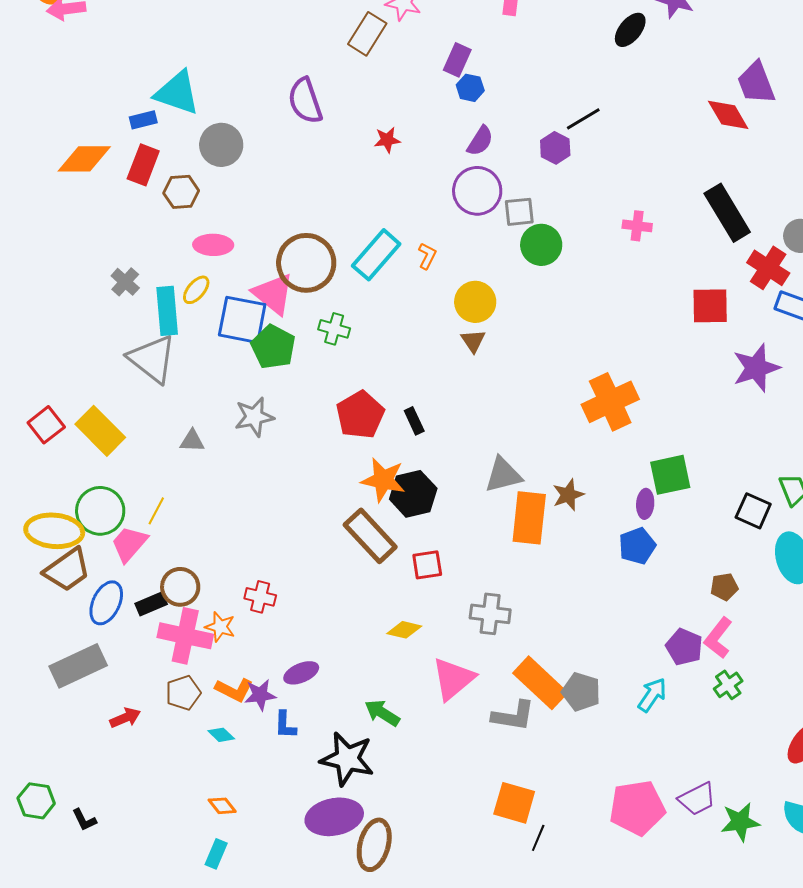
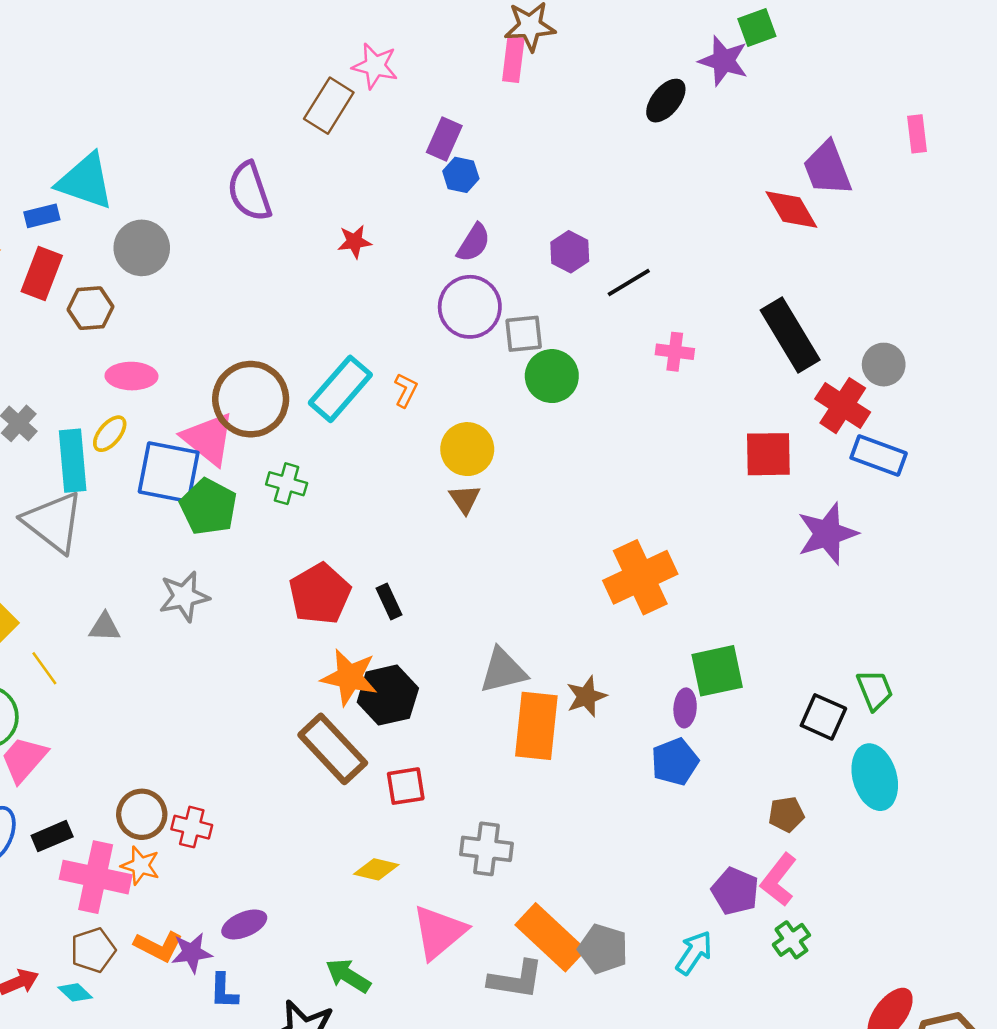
black line: (583, 119) -> (629, 283), moved
yellow line: (156, 511) -> (44, 668), moved, turned -64
brown circle: (180, 587) -> (142, 814), moved
cyan diamond: (221, 735) -> (75, 992), moved

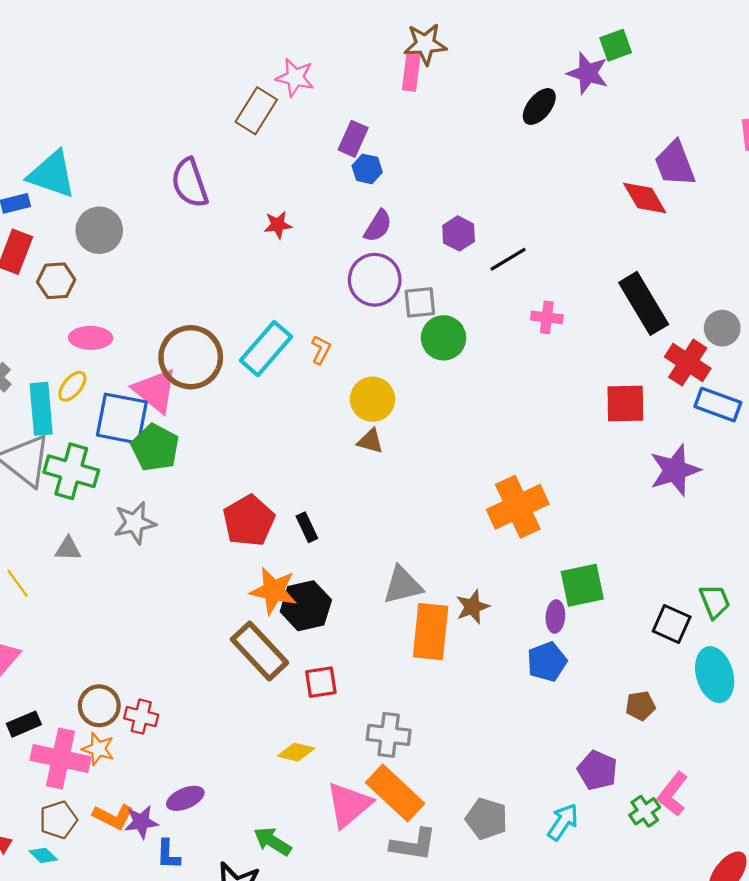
green cross: (287, 484) -> (71, 471), moved, size x1.6
brown triangle: (465, 499) -> (370, 441), turned -40
pink L-shape: (779, 880) -> (673, 794), moved
orange rectangle: (551, 937) -> (395, 793), moved

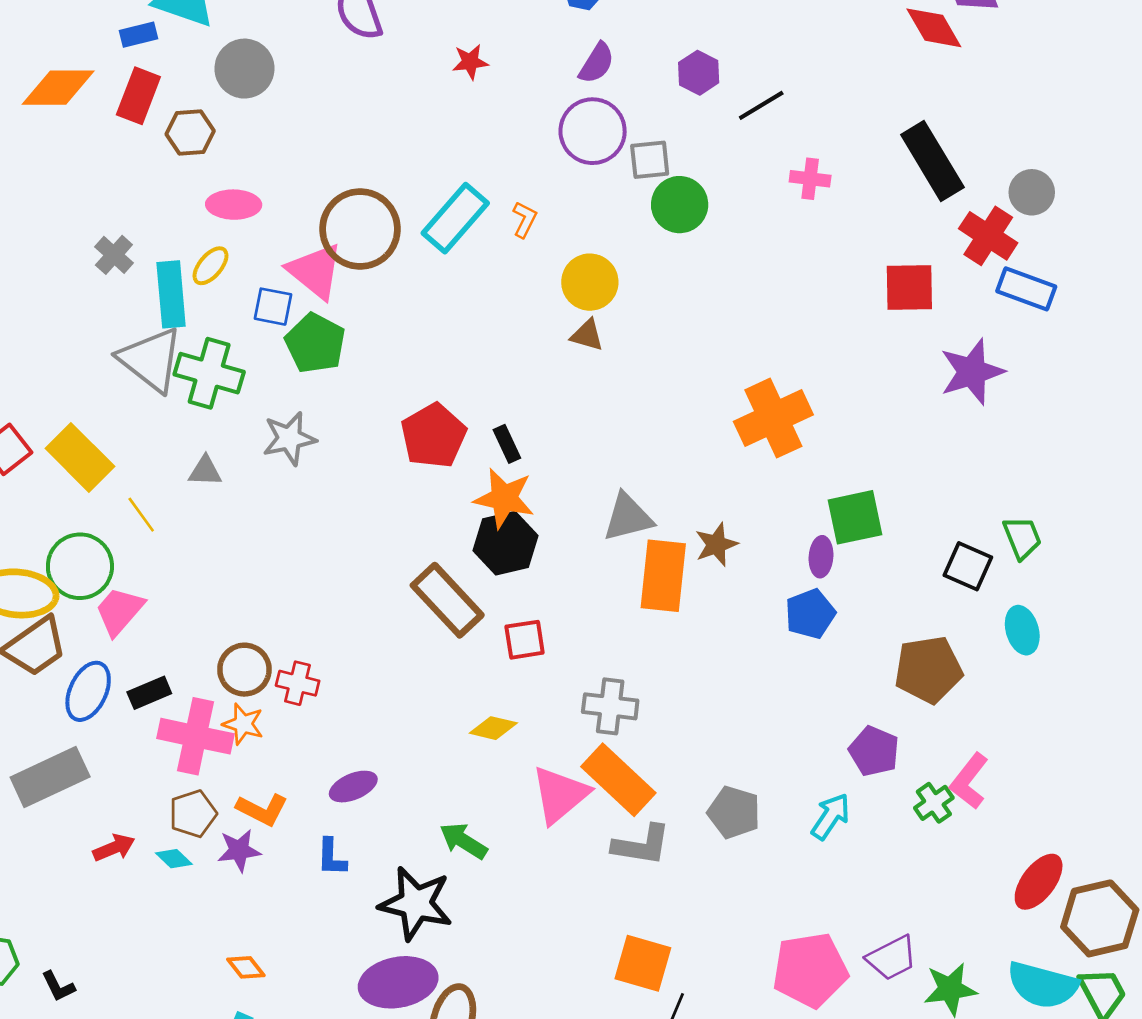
blue square: (122, 419) -> (273, 307), size x0.6
orange star: (274, 591) -> (504, 498), moved
cyan ellipse: (715, 675) -> (1022, 630), size x0.7
brown pentagon: (640, 706) -> (928, 670), size x1.8
purple star: (141, 822) -> (239, 850), moved

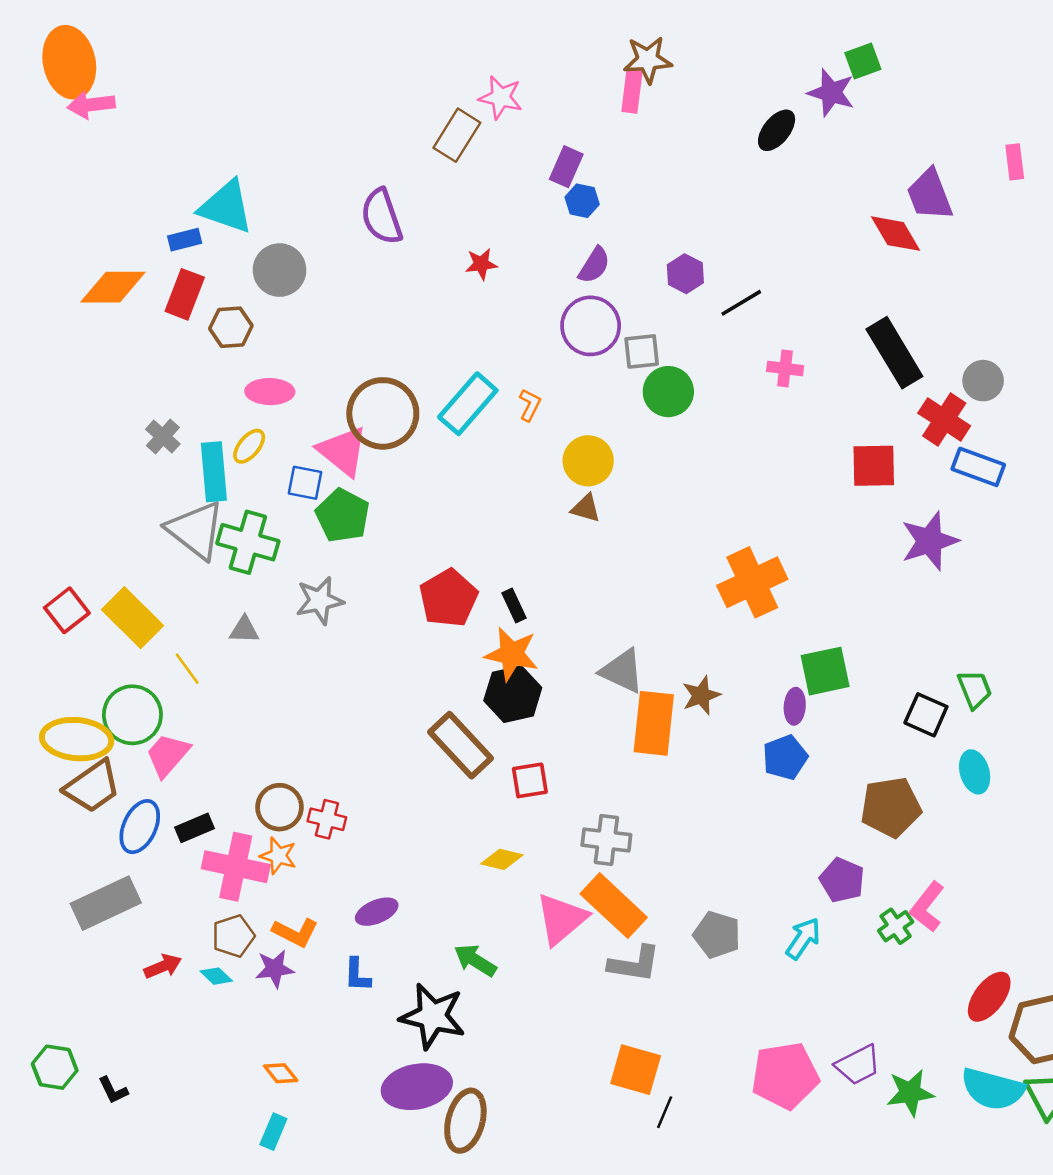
gray triangle: (628, 517) -> (622, 671), turned 39

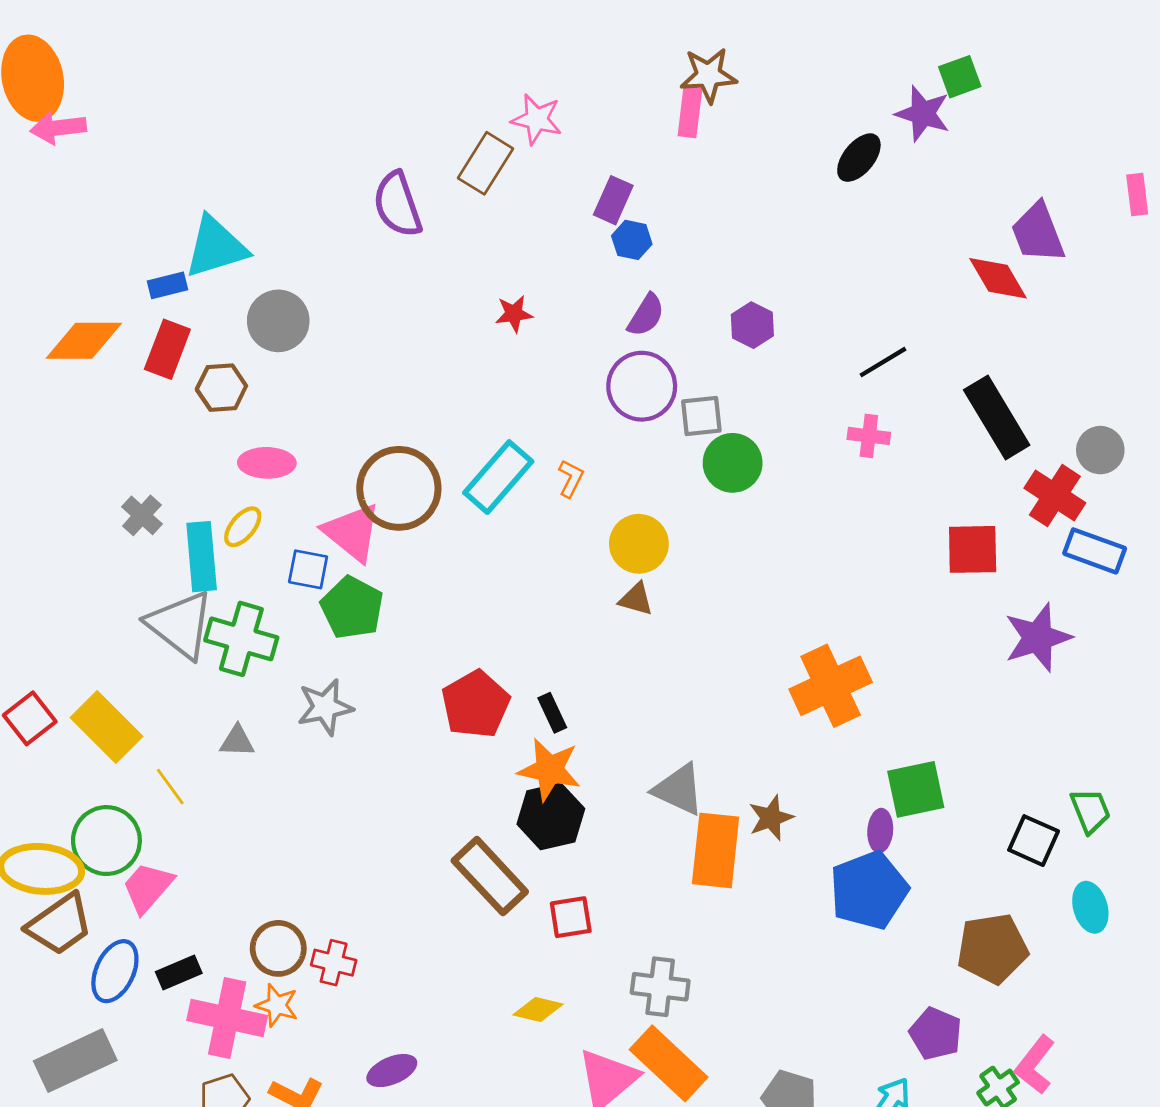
cyan triangle: (226, 207) -> (216, 247), turned -36
purple semicircle: (382, 217) -> (397, 204), moved
black line: (741, 303) -> (883, 362), moved
blue pentagon: (785, 757) -> (869, 890), size x1.5

